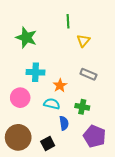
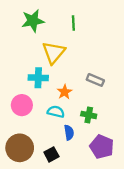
green star: (26, 38) -> (33, 21), moved, turned -30
yellow triangle: (83, 41) -> (54, 53), moved, size x1.6

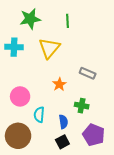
cyan cross: (38, 78) -> (14, 47), moved
cyan semicircle: (56, 112) -> (39, 115), moved, turned -98
black square: (51, 154) -> (62, 142), moved

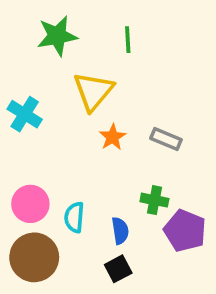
cyan cross: (14, 47) -> (25, 114), moved, turned 30
orange star: (59, 84) -> (112, 137), moved
pink circle: (20, 96) -> (30, 204), moved
purple pentagon: (94, 135) -> (185, 231), moved

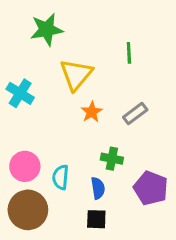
green line: (128, 40) -> (129, 53), moved
gray rectangle: (166, 139) -> (135, 113), turned -60
green cross: (154, 200) -> (112, 159), moved
black square: (118, 269) -> (96, 219), turned 30

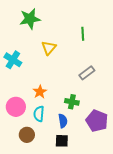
yellow triangle: (76, 75) -> (49, 48), size x0.7
orange star: (92, 112) -> (40, 92), moved
brown circle: (28, 210) -> (27, 135), moved, size x0.6

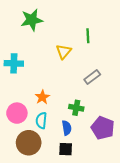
yellow triangle: (49, 48) -> (64, 52), moved
cyan cross: (13, 60) -> (14, 63), turned -30
brown circle: (27, 135) -> (29, 143), size x1.5

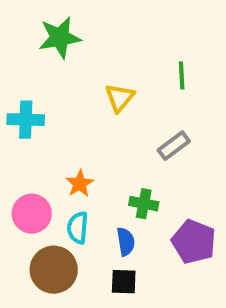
green line: (88, 36) -> (182, 76), moved

